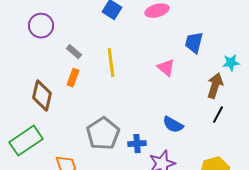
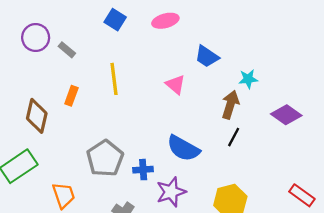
blue trapezoid: (194, 43) -> (207, 57), turned -70
gray rectangle: (74, 52) -> (67, 50), moved
blue semicircle: (173, 125) -> (183, 148), size x1.4

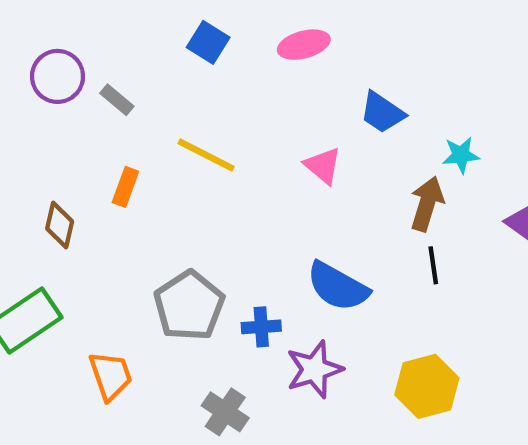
yellow line: (114, 79) -> (206, 155), turned -56
brown diamond: (37, 116) -> (60, 225), size x0.7
black line: (234, 137) -> (433, 265), turned -36

